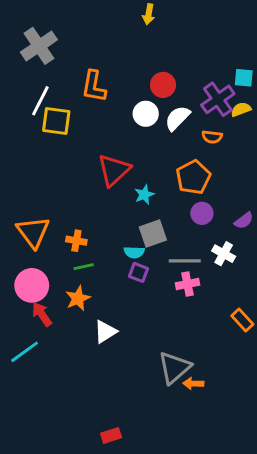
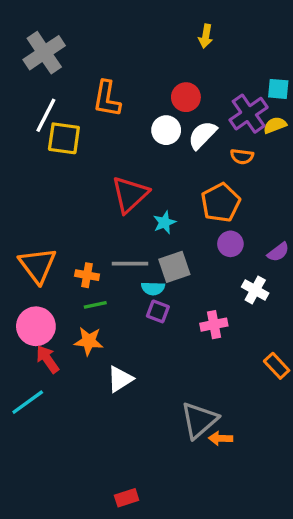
yellow arrow: (149, 14) -> (206, 36), moved
gray line: (185, 261) -> (130, 264), moved
orange star: (78, 298) -> (89, 341), turned 30

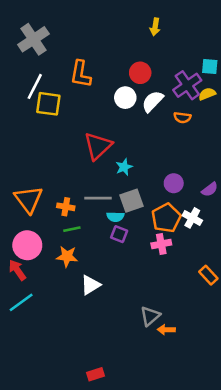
orange pentagon: (221, 203) -> (166, 218), moved
red arrow: (47, 359) -> (17, 270), moved
gray triangle: (199, 420) -> (150, 316), size x0.7

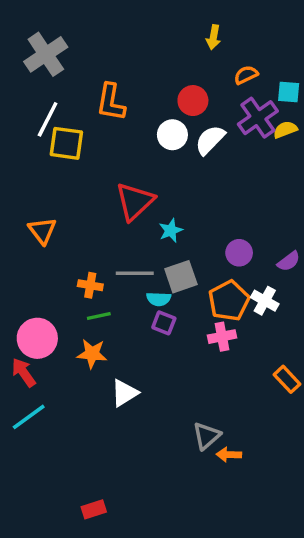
orange semicircle: (182, 117) -> (246, 75), moved, turned 147
orange triangle: (29, 199) -> (42, 231), moved, size x0.7
red rectangle: (96, 374) -> (94, 509), moved

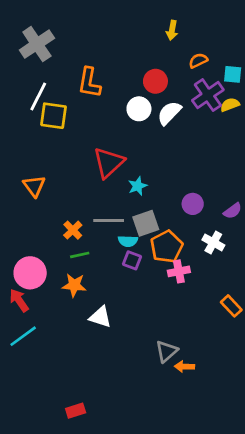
orange cross: (90, 285) -> (73, 230), turned 36
orange pentagon: (229, 301) -> (166, 247), moved
white triangle: (124, 393) -> (100, 317), turned 50

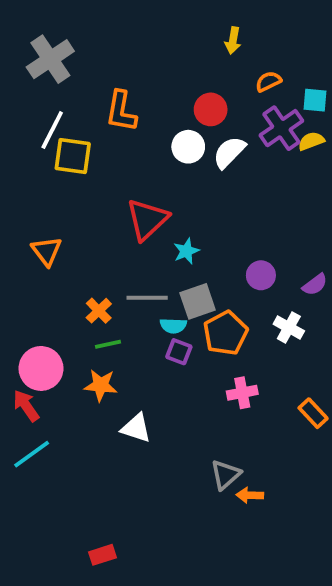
pink cross: (179, 271) -> (242, 393), moved

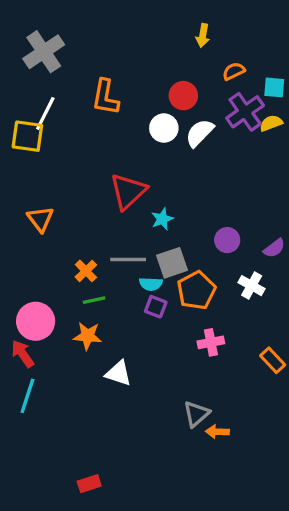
yellow square: (73, 156) -> (27, 136), moved
cyan line: (32, 454) -> (27, 396), turned -36

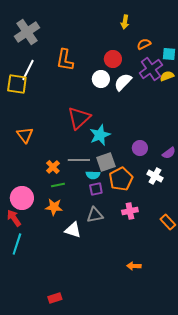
cyan star: (162, 219) -> (100, 135), size x1.5
purple square: (156, 307) -> (96, 189), turned -32
gray triangle: (196, 414) -> (95, 215), moved, turned 30

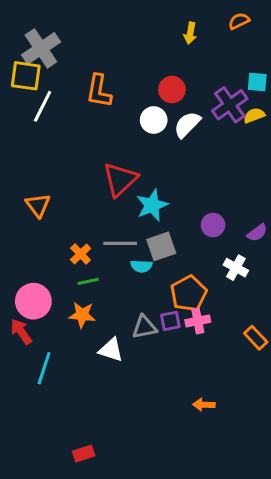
orange semicircle: (144, 44) -> (239, 21), moved
yellow square: (17, 84) -> (26, 76), moved
orange pentagon: (121, 179) -> (189, 294), moved
purple square: (96, 189) -> (170, 321), moved
cyan line: (17, 244) -> (44, 368), moved

